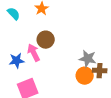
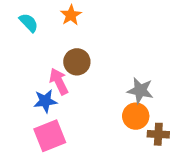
blue star: (17, 61) -> (45, 101), moved
brown cross: (100, 71) -> (158, 134), moved

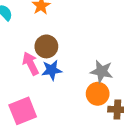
blue star: (45, 101) -> (52, 70), moved

